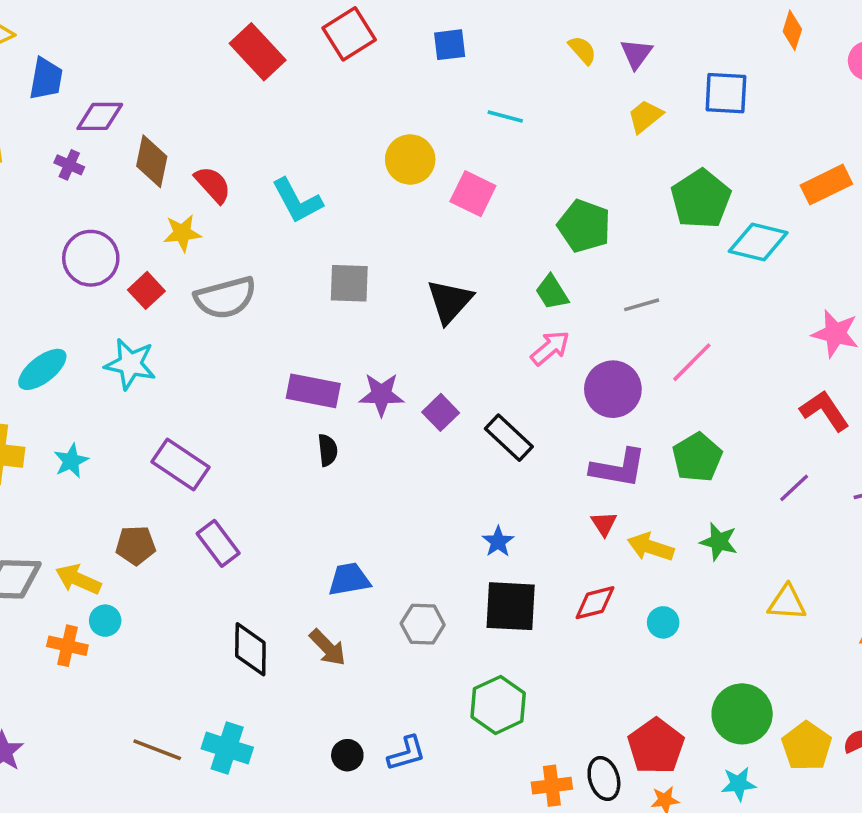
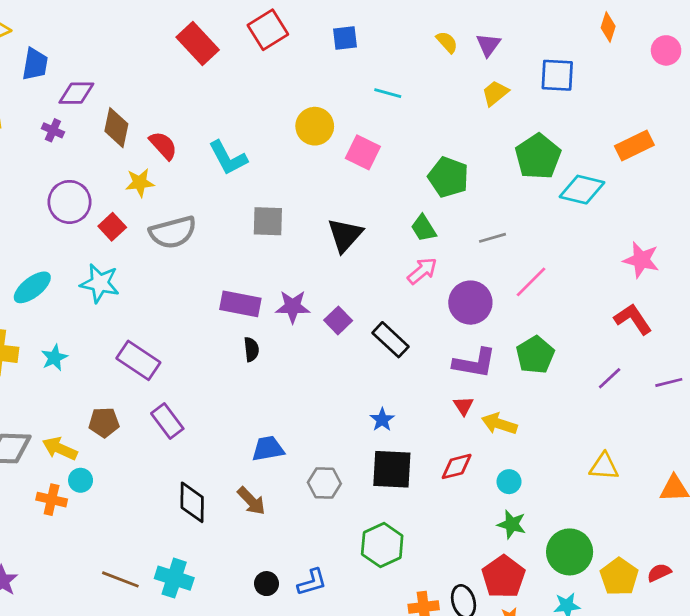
green star: (719, 542) -> (512, 524), moved

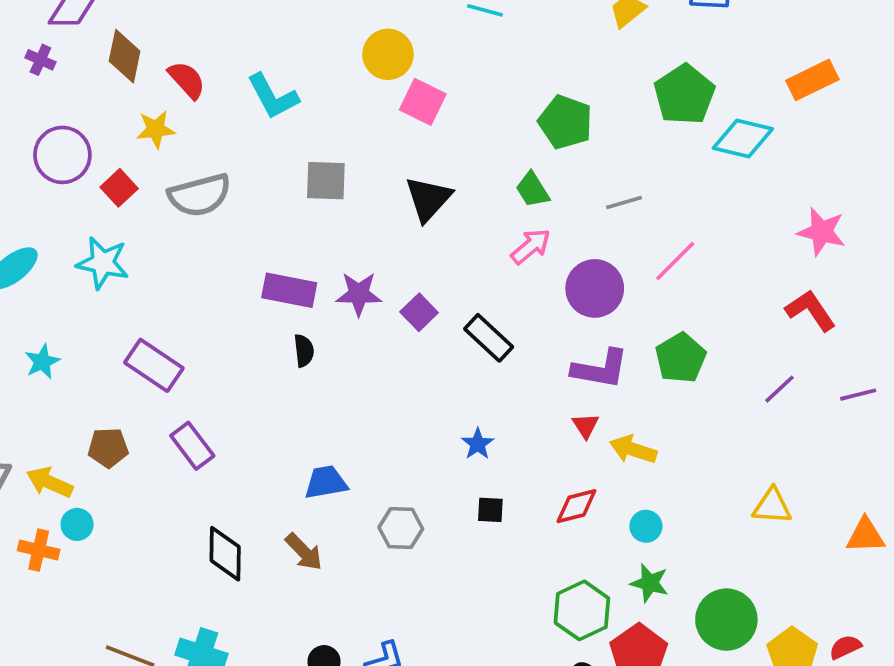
pink square: (363, 152) -> (423, 102), moved
black square: (392, 469) -> (490, 510), size x0.5
green hexagon: (382, 545) -> (582, 610), moved

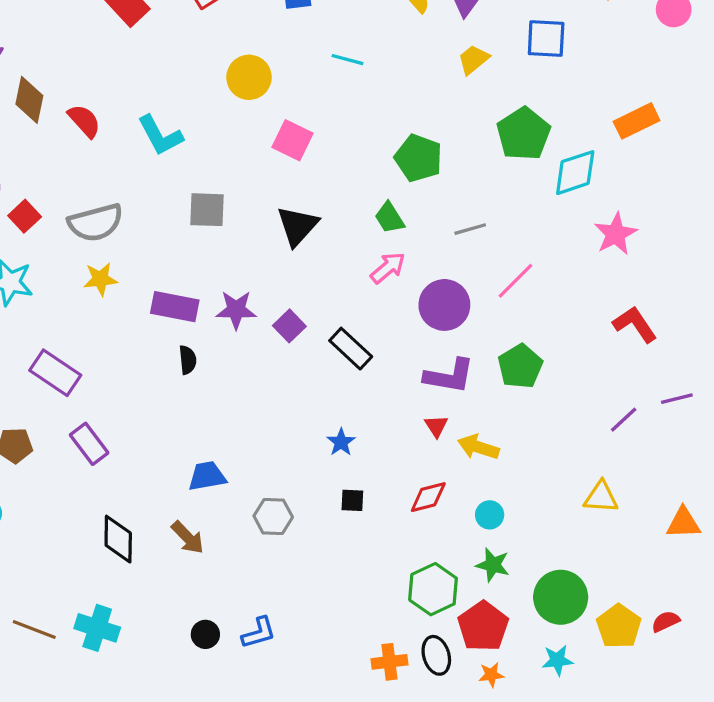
yellow circle: (388, 54) -> (249, 77), moved
yellow star: (156, 129) -> (100, 279), moved
cyan diamond: (743, 138) -> (575, 173), turned -32
pink star: (822, 232) -> (616, 234), moved, turned 30
purple line: (779, 389) -> (624, 420), moved

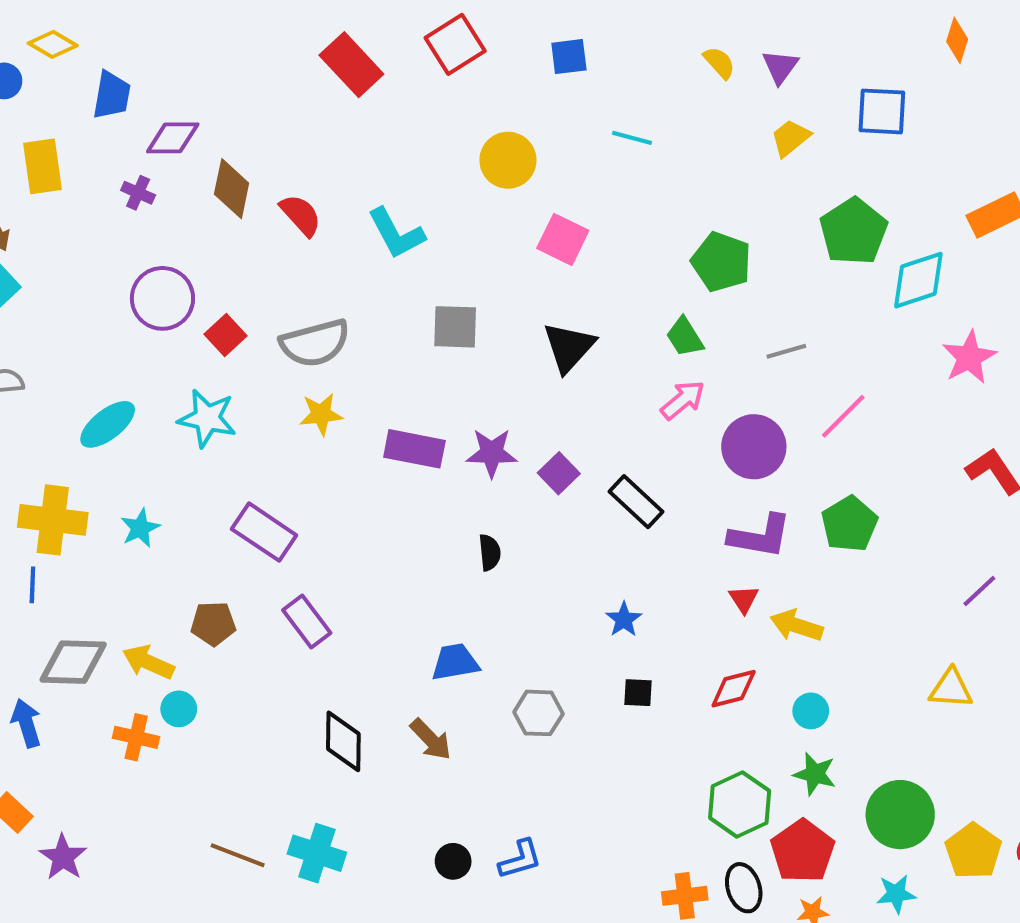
black semicircle: (188, 360) -> (490, 552), moved

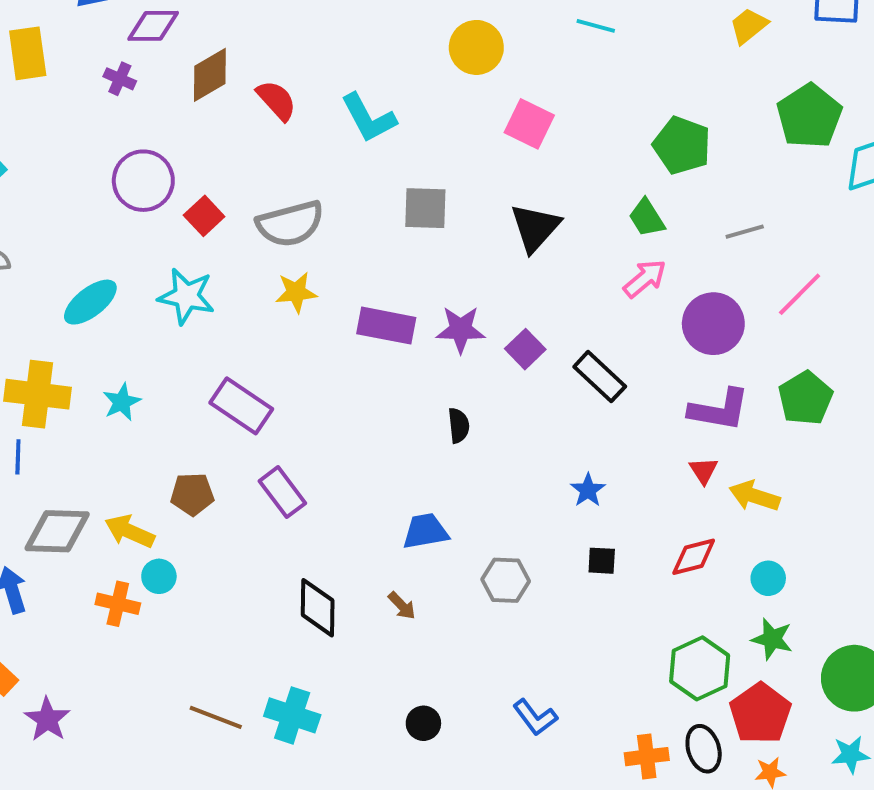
brown diamond: (232, 189) -> (210, 75), turned 48
brown arrow: (431, 739) -> (402, 606), size x0.7
blue L-shape: (520, 859) -> (535, 717), moved, turned 69

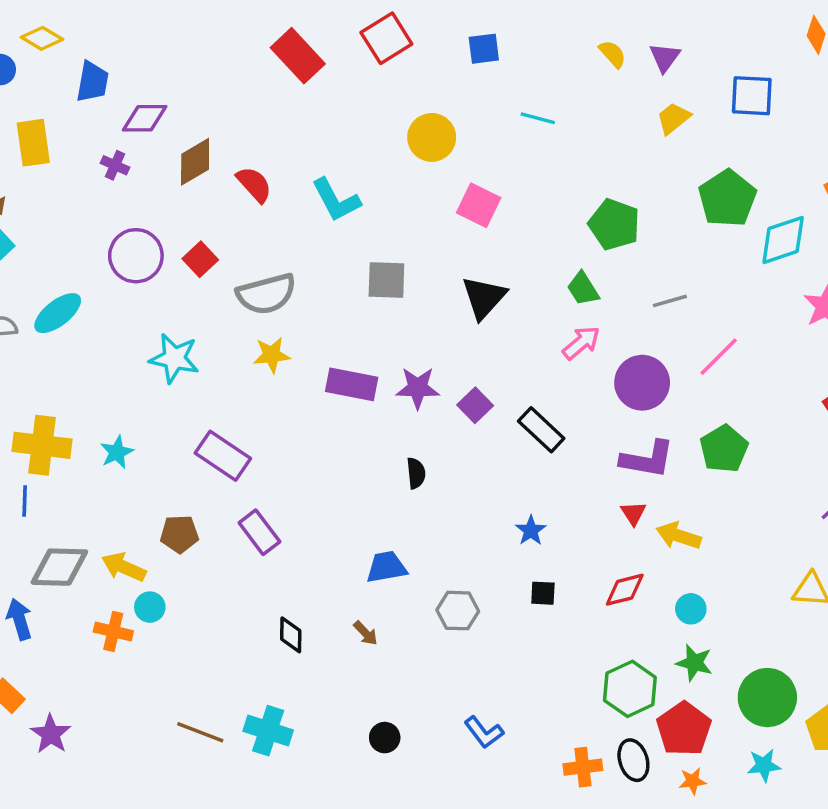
red square: (204, 216) -> (200, 259), moved
cyan ellipse: (90, 302) -> (58, 313), moved
black diamond: (318, 608) -> (291, 635), size x0.7

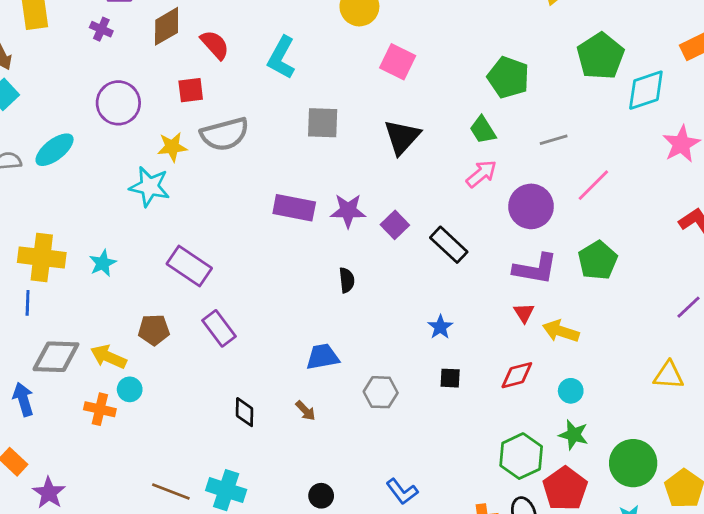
cyan L-shape: (336, 200) -> (281, 58), turned 57
red square: (200, 259) -> (191, 90), moved, turned 36
yellow star: (272, 355) -> (172, 147), moved

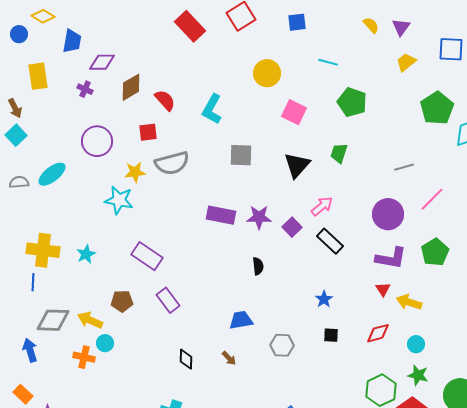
green pentagon: (508, 77) -> (352, 102), moved
green trapezoid: (483, 130) -> (339, 153), moved, turned 50
pink arrow: (481, 174) -> (322, 206), moved

